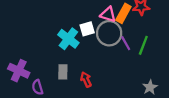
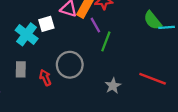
gray circle: (109, 33) -> (70, 65), moved
purple line: (126, 43) -> (95, 25), moved

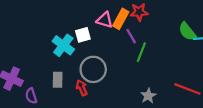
gray circle: (70, 65) -> (93, 69), moved

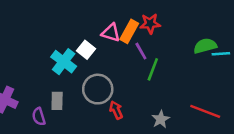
green semicircle: (187, 31) -> (205, 46), turned 114
white square: (83, 35) -> (86, 50), turned -35
red arrow: (82, 88) -> (116, 110), moved
purple semicircle: (31, 96) -> (39, 117), moved

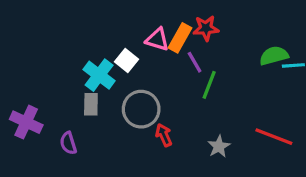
gray rectangle: (57, 101) -> (91, 104), moved

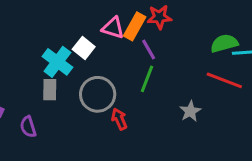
green line: (209, 85) -> (147, 79), moved
red line: (274, 137) -> (224, 80), moved
gray star: (219, 146) -> (190, 111), moved

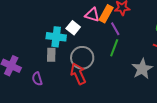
cyan cross: (57, 62) -> (56, 37), turned -30
gray star: (190, 111) -> (142, 69), size x1.5
red arrow: (119, 119) -> (78, 74), moved, size x1.5

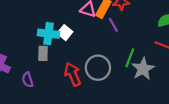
white square: (73, 28) -> (65, 33), moved
green line: (114, 48) -> (130, 58), moved
gray circle: (82, 58) -> (98, 68), moved

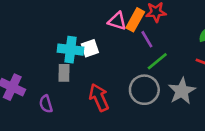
white square: (65, 33) -> (90, 48), turned 32
green line: (130, 58) -> (157, 61), moved, turned 30
gray circle: (98, 68) -> (144, 90), moved

